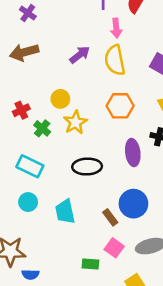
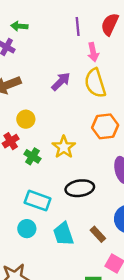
yellow circle: (60, 99) -> (26, 119), moved
cyan rectangle: (30, 166) -> (38, 201), moved
brown rectangle: (110, 217) -> (98, 234), moved

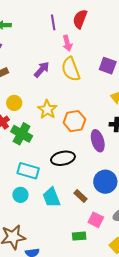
orange hexagon: (105, 126) -> (74, 121), moved
yellow star: (64, 147) -> (47, 109), moved
green cross: (32, 156) -> (22, 134), size x1.5

